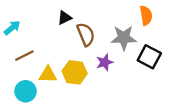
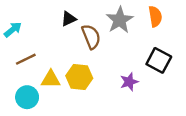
gray star: (124, 38) -> (120, 20), moved, turned -30
purple star: (105, 62) -> (129, 82), moved

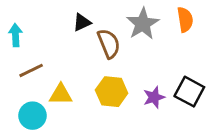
cyan arrow: (13, 30) -> (16, 35), turned -54
black square: (159, 60) -> (189, 92), moved
yellow hexagon: (79, 77) -> (112, 92), moved

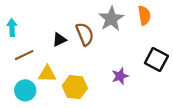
black triangle: (82, 22) -> (59, 40), moved
yellow hexagon: (112, 92) -> (75, 87), moved
black square: (189, 92) -> (156, 60), moved

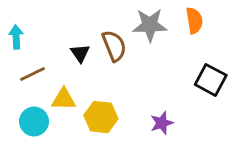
gray star: (111, 19) -> (150, 25), turned 30
black triangle: (59, 40) -> (80, 53), turned -40
purple star: (120, 76) -> (162, 123), moved

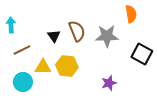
gray star: (150, 25) -> (107, 36), moved
yellow hexagon: (101, 117) -> (67, 66), moved

